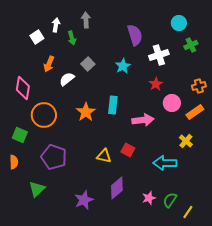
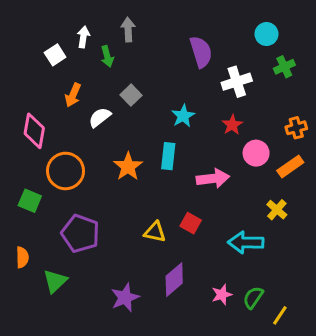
cyan star: (123, 66) -> (183, 116), moved
orange semicircle: (14, 162) -> (22, 257), moved

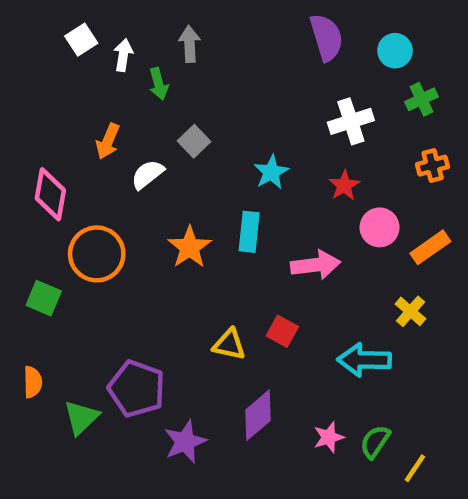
purple semicircle: (201, 52) -> (327, 37), moved
white square: (55, 55) -> (81, 40), moved
orange cross: (296, 128) -> (433, 166), moved
purple pentagon: (80, 234) -> (136, 389), moved

